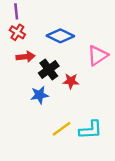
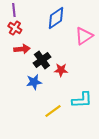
blue diamond: (60, 36) -> (56, 18), moved, turned -60
pink triangle: (98, 56) -> (84, 36), moved
cyan L-shape: (91, 130) -> (82, 100), moved

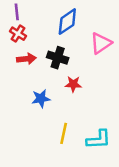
black cross: (42, 60) -> (58, 58), moved, turned -36
cyan L-shape: (82, 100) -> (99, 139), moved
yellow line: (53, 111) -> (64, 133), turned -42

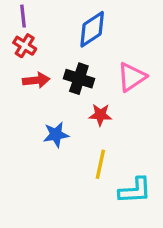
pink triangle: (101, 43) -> (132, 77), moved
yellow line: (64, 133) -> (100, 164), moved

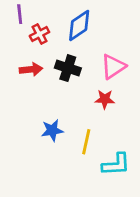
red cross: (25, 46) -> (39, 34), moved, turned 30
red star: (100, 115) -> (105, 99), moved
blue star: (56, 135) -> (52, 130), moved

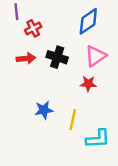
blue diamond: (79, 25) -> (88, 21), moved

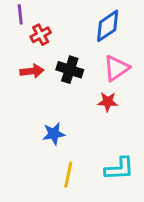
yellow line: (73, 120) -> (68, 175), moved

